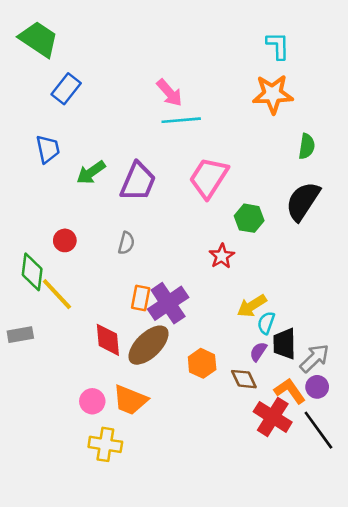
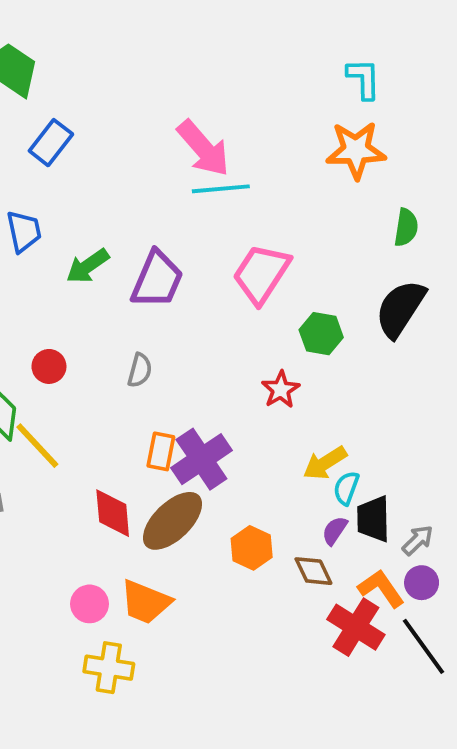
pink arrow: (169, 93) -> (203, 148), size x1.4
gray arrow: (315, 358) -> (418, 540), size x0.7

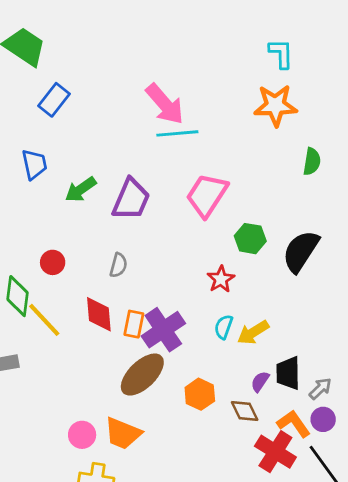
black semicircle: (400, 309) -> (301, 251), moved
cyan semicircle: (346, 488) -> (224, 327), moved
red diamond: (113, 513) -> (99, 314), moved

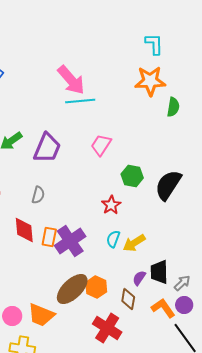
green semicircle: (312, 161) -> (173, 107), moved
pink trapezoid: (207, 195) -> (101, 145), size x0.7
brown ellipse: (142, 375) -> (72, 289), moved
brown diamond: (245, 411) -> (128, 299), turned 35
red cross: (275, 452) -> (107, 328), moved

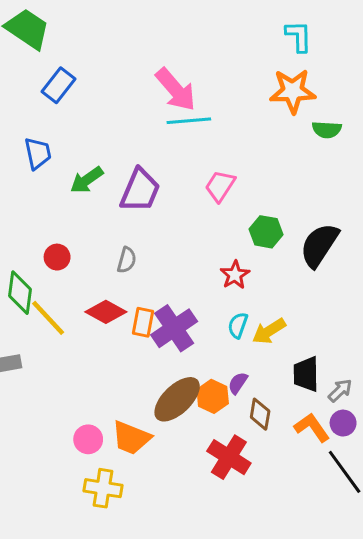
green semicircle: (173, 107) -> (327, 130), turned 84
red diamond: (24, 230) -> (106, 312), turned -56
purple semicircle: (139, 278) -> (238, 383), moved

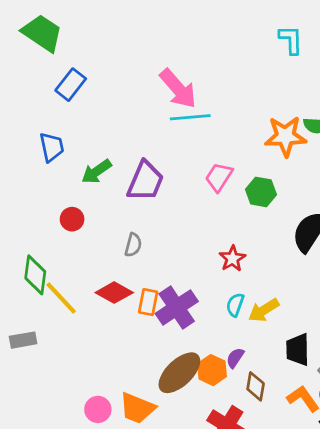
orange star: (293, 91) -> (285, 136), moved
green hexagon: (266, 232) -> (261, 192), moved
red circle: (57, 257) -> (72, 219), moved

